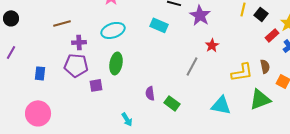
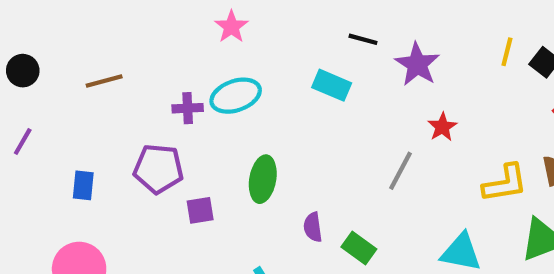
brown line: (62, 23) -> (104, 81), moved
purple cross: (79, 42) -> (188, 108), moved
green ellipse: (116, 63) -> (263, 179), moved

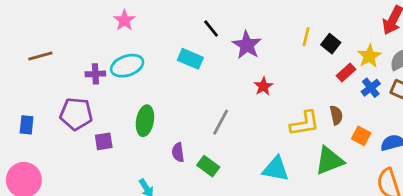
black line: (363, 39) -> (211, 28), turned 36
gray line: (401, 171) -> (221, 122), moved

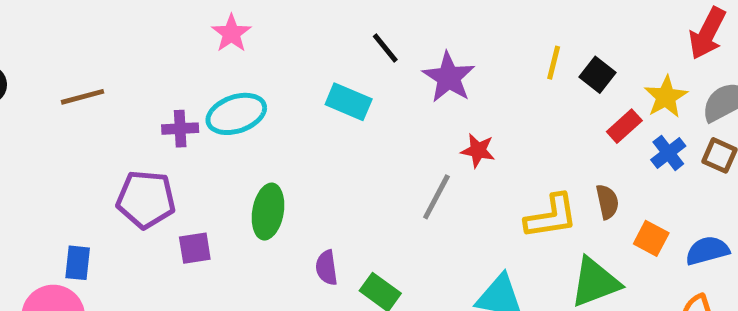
red star: (263, 86) -> (478, 151), turned -30
gray line: (221, 122) -> (436, 197), moved
blue rectangle: (27, 125) -> (78, 263), moved

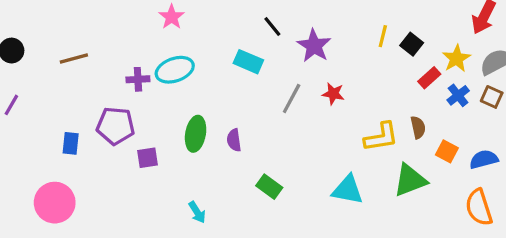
gray line: (436, 197) -> (292, 99), moved
blue rectangle: (78, 263) -> (71, 143), moved
purple semicircle: (327, 268) -> (234, 140), moved

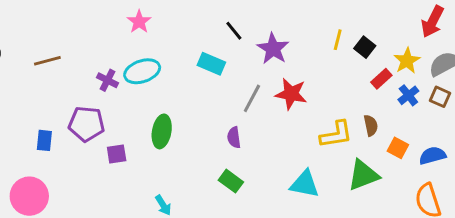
purple cross: (138, 79) -> (108, 80), turned 30
red star: (333, 94) -> (291, 94), size x1.5
purple semicircle: (234, 140) -> (234, 137), moved

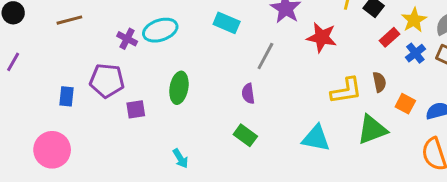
red star: (291, 94) -> (322, 37), moved

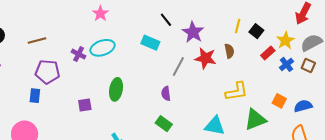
red star: (322, 37) -> (205, 58), moved
purple pentagon: (107, 81) -> (47, 72), moved
brown semicircle: (379, 82) -> (229, 51), moved

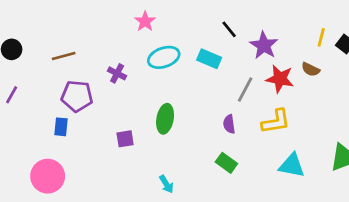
cyan ellipse: (103, 48) -> (164, 57), moved
brown semicircle: (229, 51) -> (311, 69), turned 128
yellow L-shape: (237, 91) -> (276, 121), moved

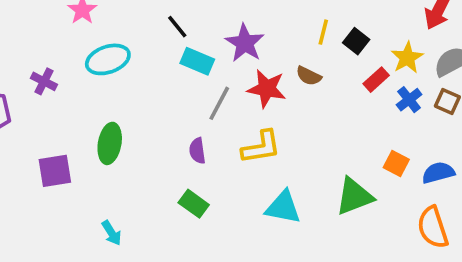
black line: (229, 29) -> (177, 27), moved
cyan rectangle: (209, 59) -> (197, 61), moved
purple square: (125, 139) -> (55, 171), size x1.4

